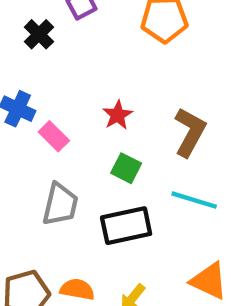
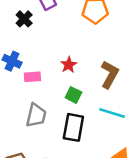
pink rectangle: (54, 136) -> (32, 77), turned -49
black rectangle: (126, 226) -> (73, 127), turned -68

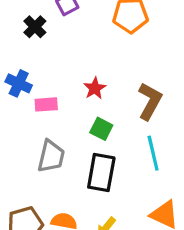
cyan line: (112, 113) -> (153, 153), turned 60

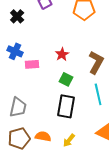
black cross: (35, 27) -> (17, 16), moved
gray trapezoid: (51, 156) -> (18, 107), moved

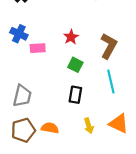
black rectangle: (66, 106) -> (75, 95), size x0.7
yellow arrow: (69, 140) -> (89, 126), moved, turned -56

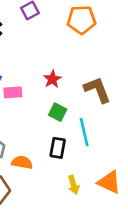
brown L-shape: (109, 46) -> (97, 90), turned -50
cyan line: (111, 81) -> (84, 132), moved
orange semicircle: (50, 128) -> (22, 162), moved

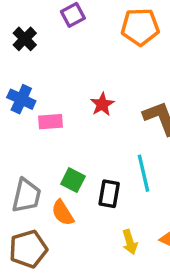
green square: (58, 112) -> (73, 180), moved
orange semicircle: (22, 162) -> (63, 213), turned -132

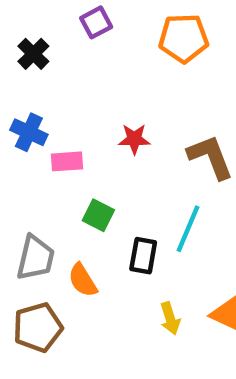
red star: (102, 104) -> (134, 139), turned 30
cyan line: (144, 173) -> (188, 229), turned 36
green square: (73, 180) -> (98, 215), moved

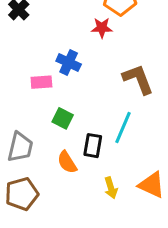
blue cross: (29, 132) -> (69, 63), moved
red star: (134, 139) -> (102, 28), moved
orange semicircle: (83, 280) -> (67, 162), moved

